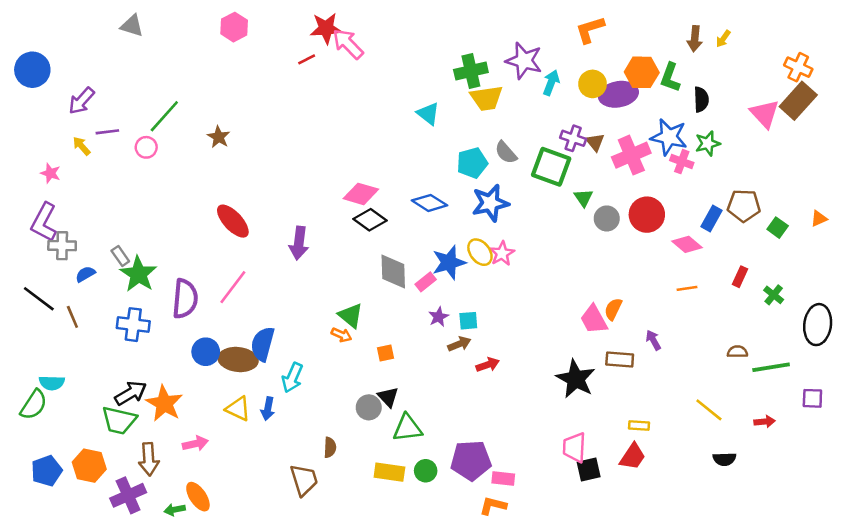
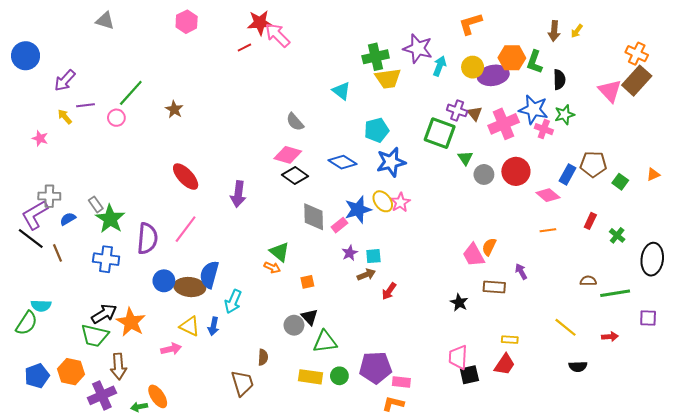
gray semicircle: (506, 153) -> (295, 122), moved
purple L-shape: (44, 222) -> (35, 215), moved, turned 32
red arrow: (488, 365) -> (389, 291), turned 144
black star: (576, 379) -> (459, 302), size x0.6
pink arrow: (195, 444) -> (171, 349), moved

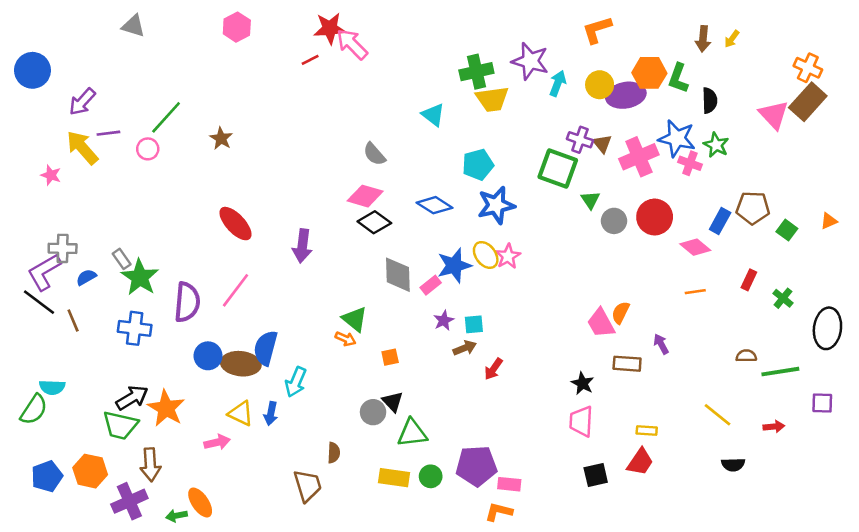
green star: (564, 115) -> (716, 145), turned -30
yellow arrow: (65, 117) -> (82, 148), size x1.8
pink trapezoid: (458, 357) -> (581, 421), moved

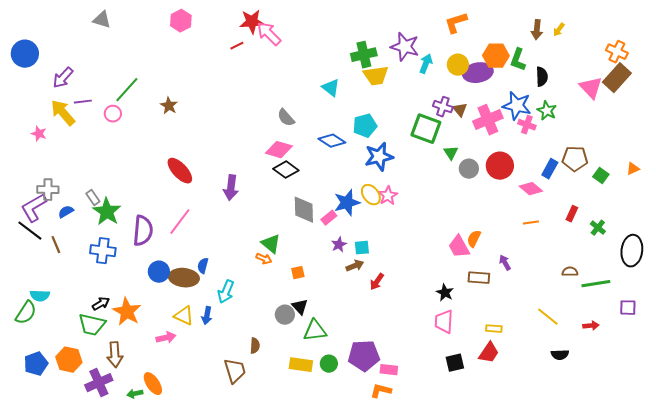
blue diamond: (435, 205) -> (332, 141), moved
blue semicircle: (266, 348) -> (203, 266), size x0.6
black arrow: (132, 398) -> (101, 304), size x0.7

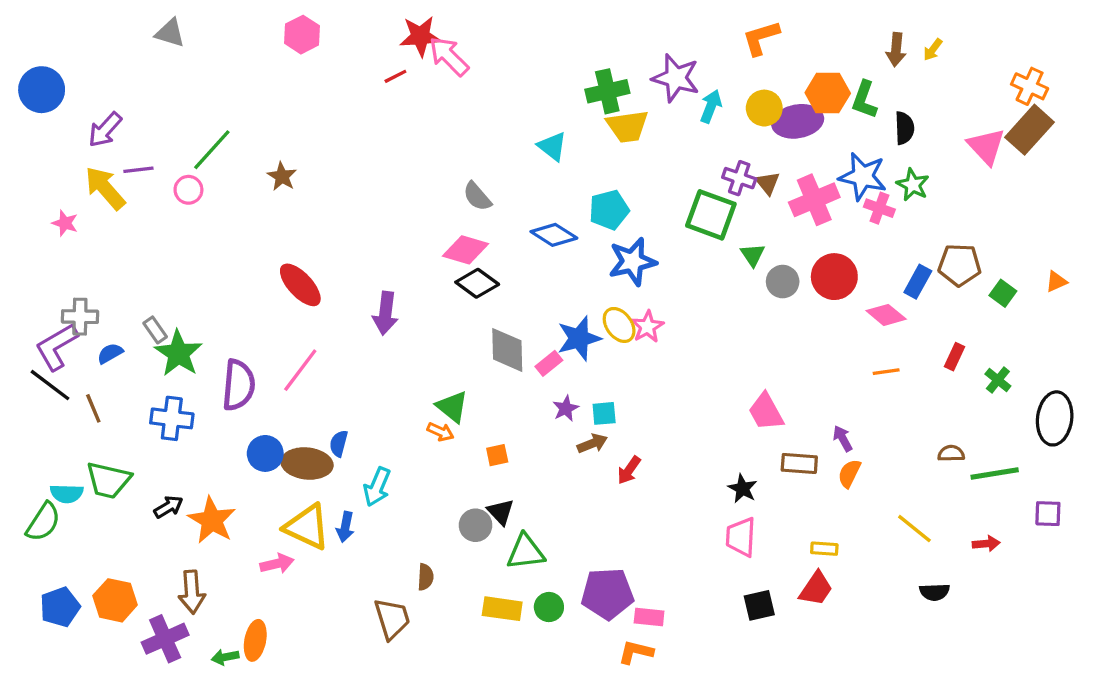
orange semicircle: (474, 239) -> (849, 473), moved
yellow triangle: (184, 316) -> (307, 527), size x1.4
green trapezoid: (92, 325) -> (108, 480), moved
orange ellipse: (153, 384) -> (255, 640), turned 45

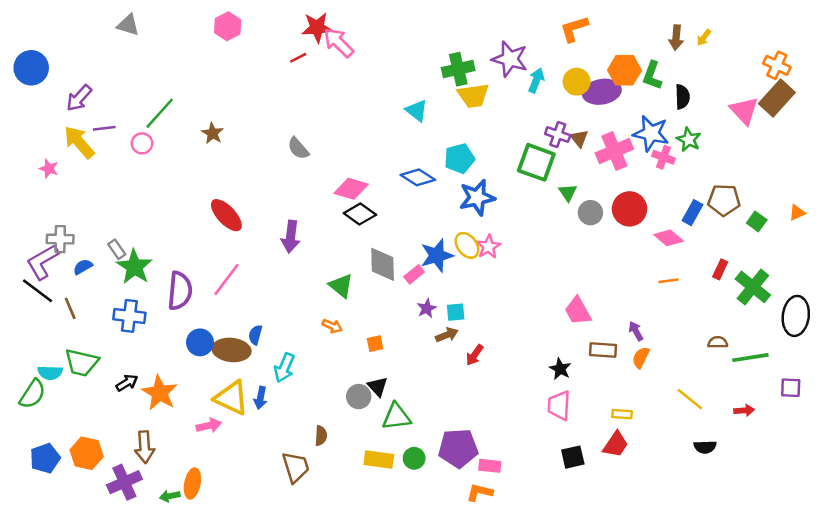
gray semicircle: (477, 196) -> (298, 148), moved
green cross: (998, 380) -> (753, 287), size x1.8
green triangle: (452, 407) -> (341, 286), moved

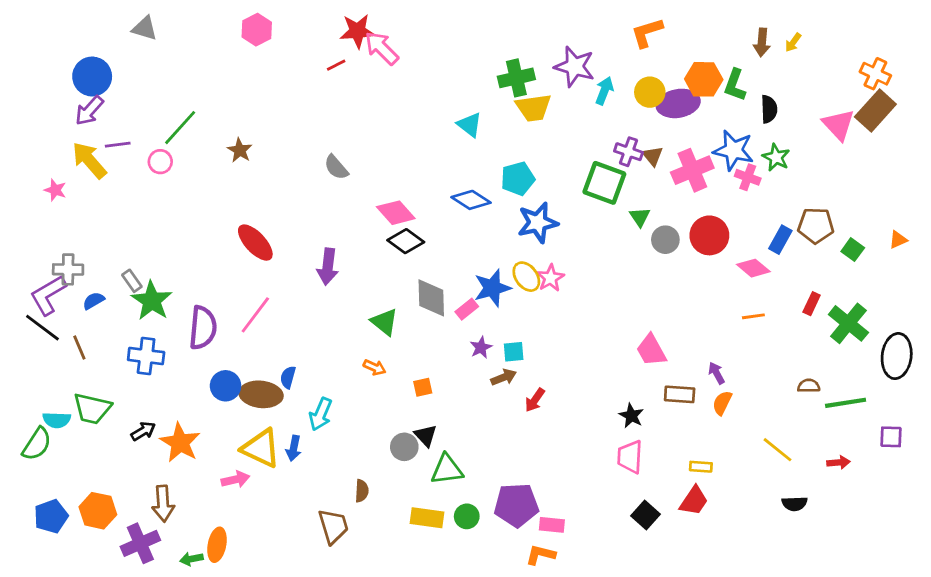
blue circle: (31, 68) -> (92, 77), moved
pink diamond: (351, 189) -> (396, 213), turned 32
black square: (573, 457) -> (646, 515), turned -35

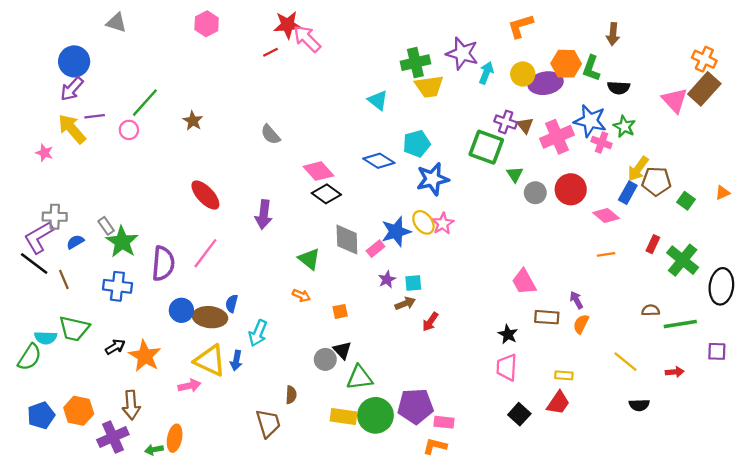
yellow arrow: (793, 42) -> (638, 169), moved, size x1.6
black semicircle: (769, 109) -> (619, 88), turned 95
green circle: (467, 516) -> (375, 415), size x1.8

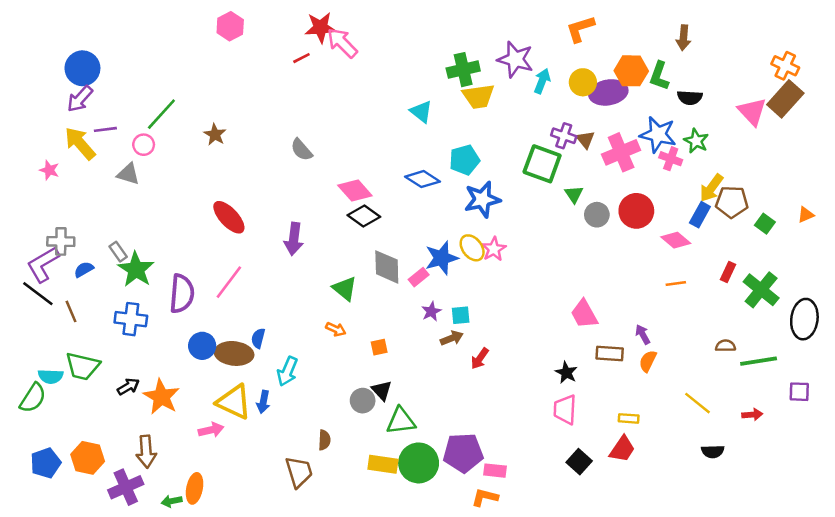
gray triangle: (116, 23) -> (128, 174), moved

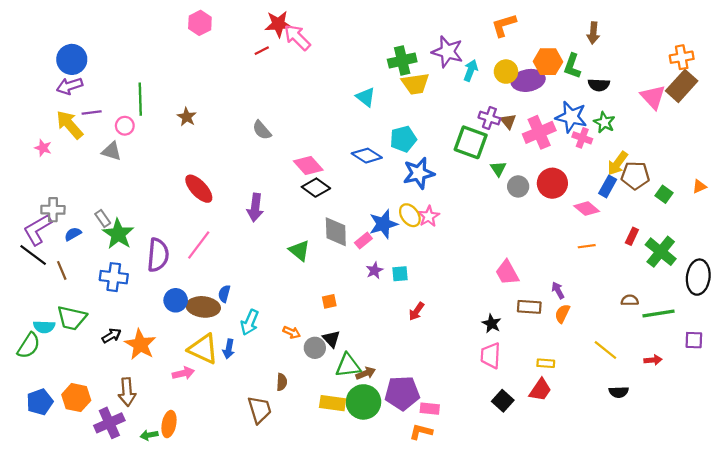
orange cross: (785, 66) -> (682, 57), turned -35
purple arrow: (80, 99) -> (70, 86), turned 30
green line: (161, 114) -> (140, 99), turned -44
orange arrow: (336, 329) -> (292, 332), moved
brown arrow: (452, 338) -> (366, 373), moved

